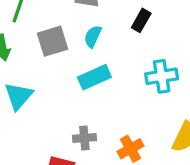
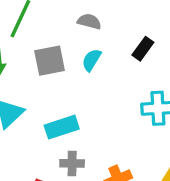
cyan rectangle: (94, 77) -> (62, 127), moved

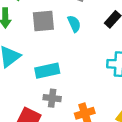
cyan semicircle: (91, 60) -> (74, 24), turned 119

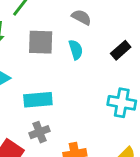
gray cross: (52, 98) -> (40, 132), turned -35

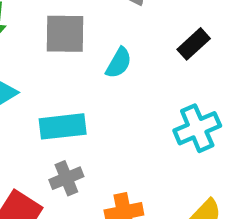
cyan semicircle: (76, 50) -> (119, 63), moved, turned 48
cyan cross: (122, 103) -> (197, 128), turned -32

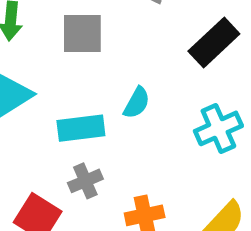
black rectangle: (194, 44) -> (214, 43), size x1.5
cyan semicircle: (119, 63) -> (137, 103), moved

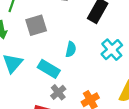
cyan rectangle: (81, 128) -> (49, 69), turned 55

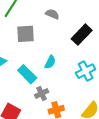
gray cross: (58, 92) -> (42, 93), moved

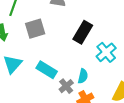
black rectangle: (82, 35) -> (83, 32), moved
cyan semicircle: (50, 62) -> (83, 76), moved

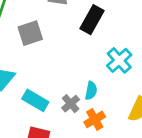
black rectangle: (83, 32) -> (92, 20), moved
cyan rectangle: (47, 70) -> (35, 100), moved

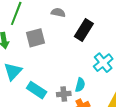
gray cross: (71, 104) -> (64, 94), turned 32

